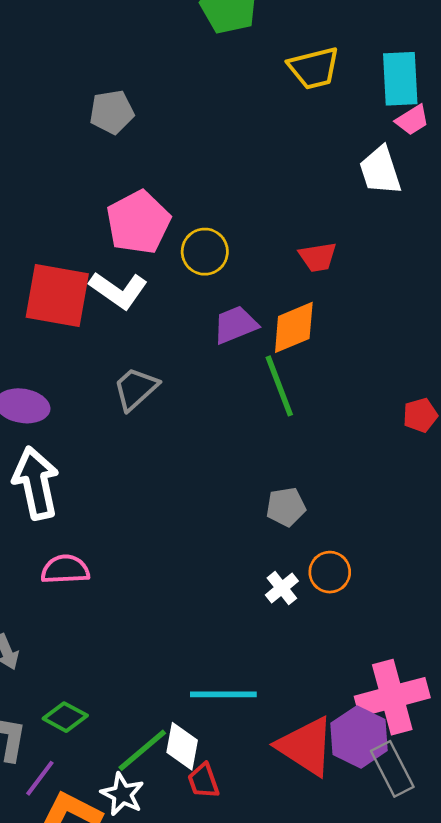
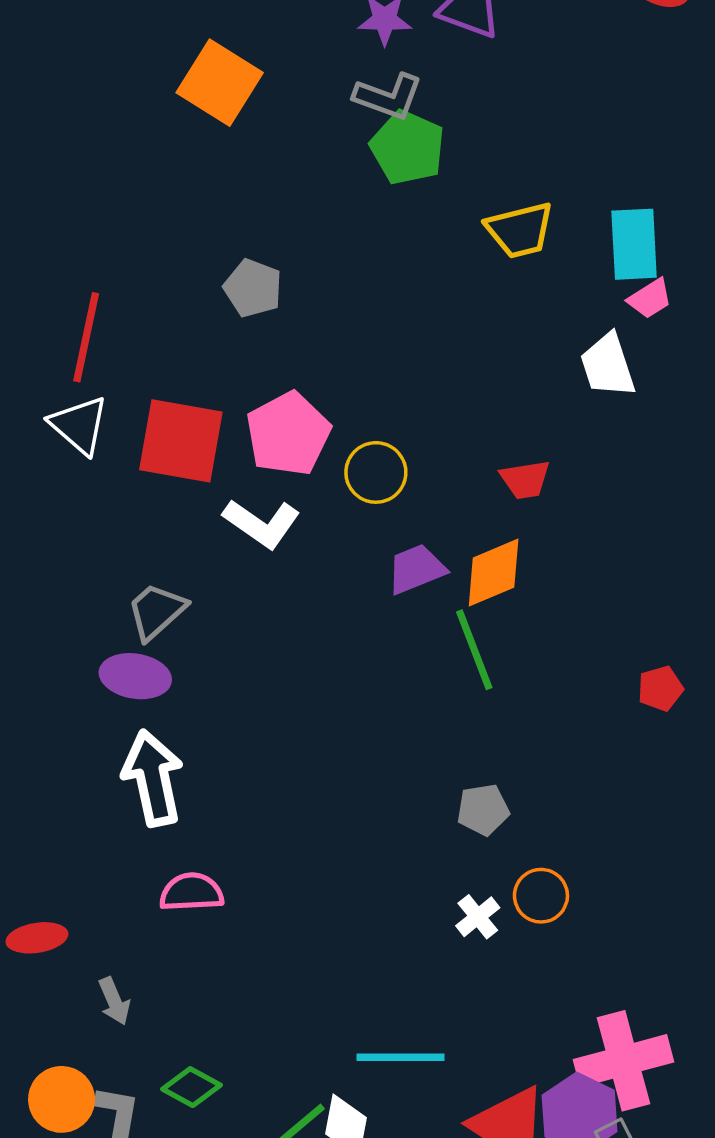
gray pentagon: (112, 112) -> (253, 288), turned 30
red square: (57, 295) -> (181, 441), moved
gray trapezoid: (136, 389) -> (156, 611), moved

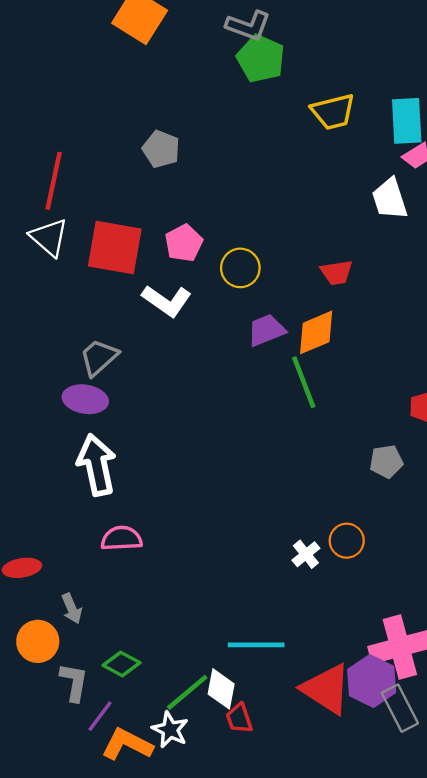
pink pentagon: (288, 434) -> (184, 243), size x0.7
gray pentagon: (483, 810) -> (386, 461), moved
orange circle: (62, 1099) -> (38, 641), moved

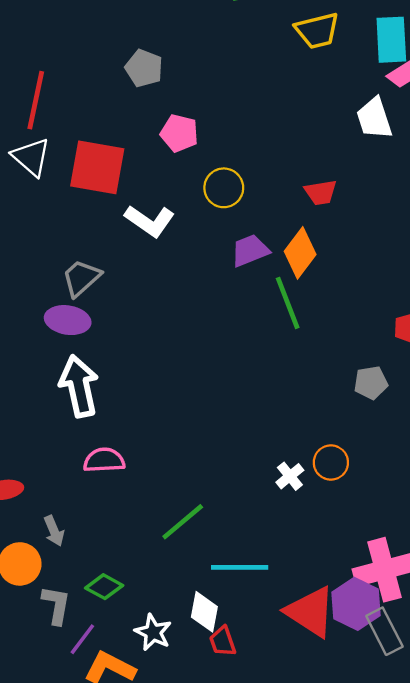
pink pentagon: (184, 243) -> (179, 133), moved, turned -30
orange diamond: (316, 332) -> (300, 253), turned -30
green line: (187, 692) -> (183, 522), moved
white star: (170, 730) -> (153, 632), moved

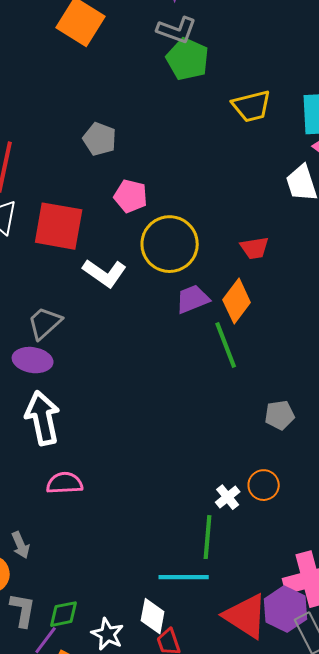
yellow circle: (224, 188) -> (170, 244), size x1.6
gray pentagon: (371, 383) -> (280, 415), moved
green line: (183, 522) -> (208, 537), moved, turned -45
green diamond: (104, 587) -> (64, 614), moved, turned -40

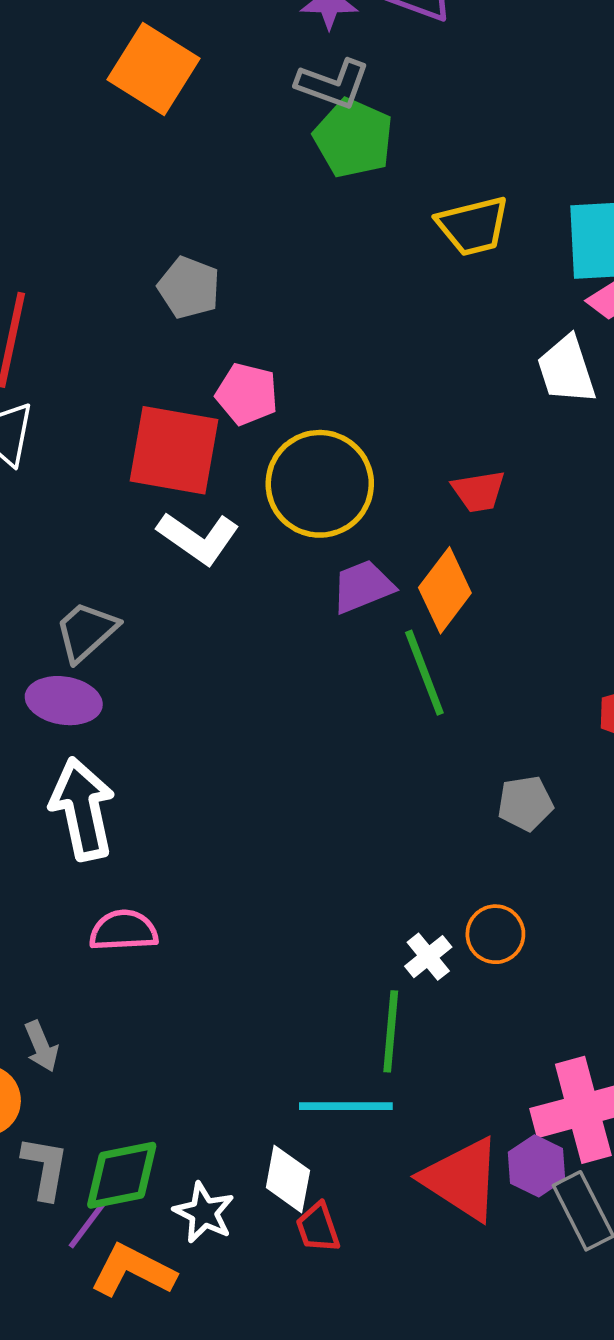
red square: (59, 226) -> (174, 450), moved
purple hexagon: (286, 609) -> (537, 1166), size x0.7
green diamond: (64, 614) -> (122, 1175), size x1.4

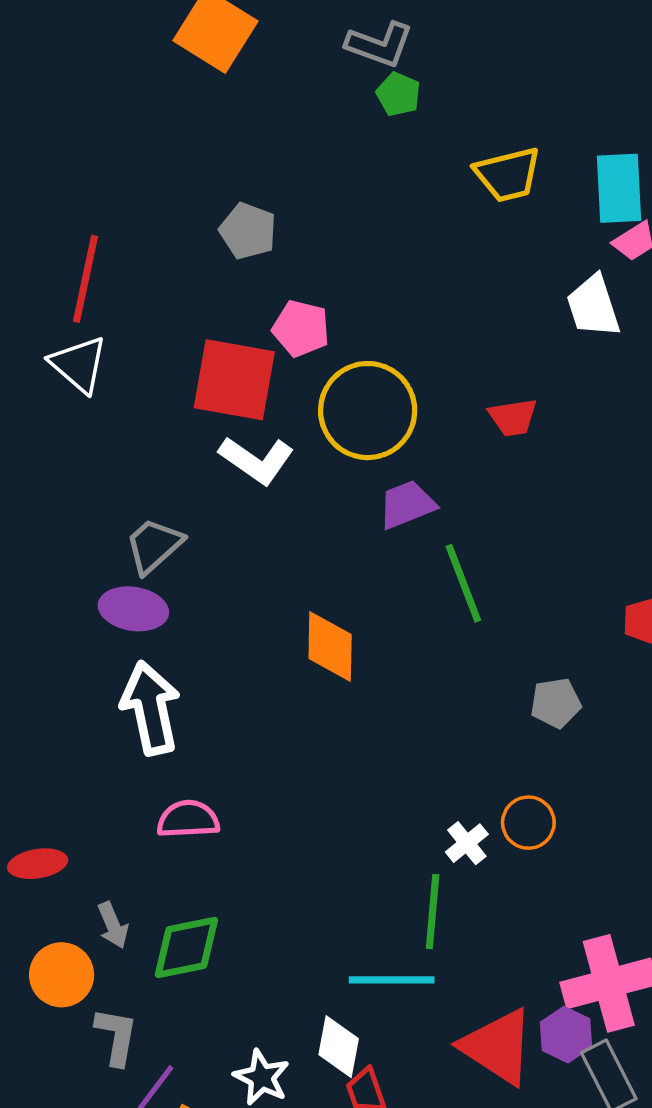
green pentagon: (353, 138) -> (398, 94), size x0.6
orange diamond: (445, 590) -> (330, 646), moved, turned -36
green diamond: (122, 1175) -> (186, 947), moved

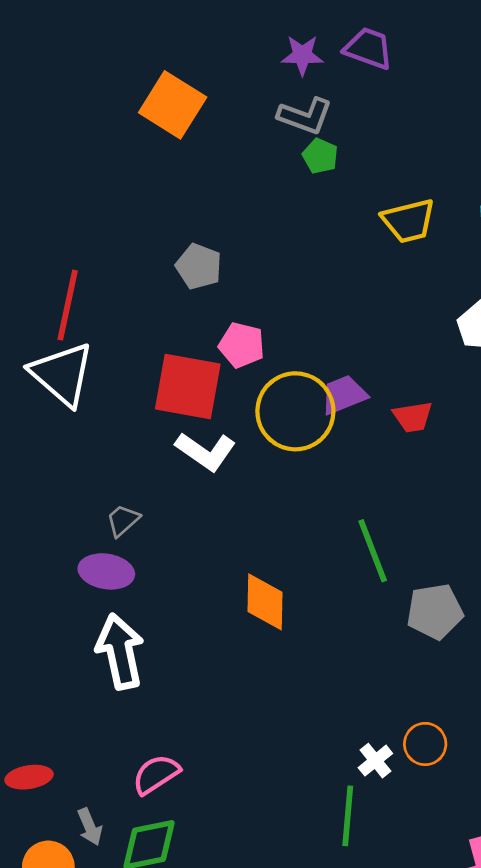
white triangle: (79, 364) -> (62, 374), size x1.4
purple trapezoid: (407, 505) -> (344, 395), moved
gray trapezoid: (154, 546) -> (123, 520), size x0.7
gray pentagon: (556, 703) -> (435, 611), moved, size x1.4
pink semicircle: (188, 819) -> (156, 774), moved, turned -30

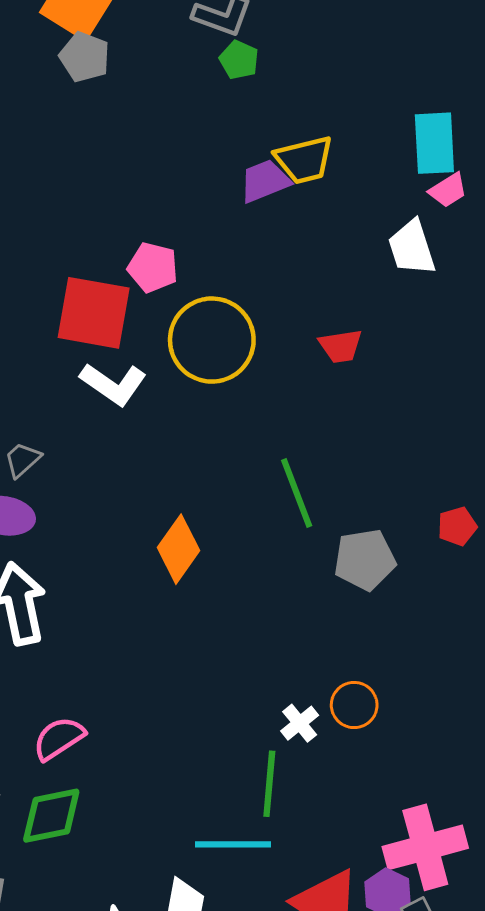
yellow trapezoid: (409, 221) -> (304, 160), moved
gray pentagon: (199, 266) -> (85, 57), moved
purple trapezoid: (344, 395) -> (265, 181), moved
orange diamond: (265, 602) -> (178, 549), turned 34

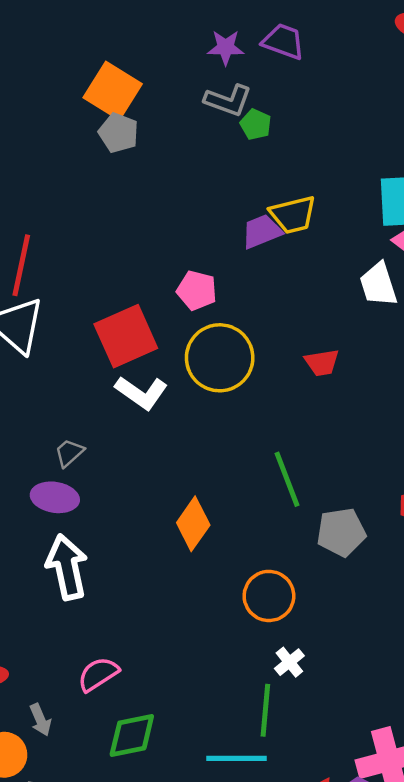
green pentagon: (239, 60) -> (256, 124), moved
pink pentagon: (153, 267) -> (197, 290), moved
red square: (94, 313) -> (126, 336), turned -34
orange circle: (354, 705) -> (269, 596), moved, size x1.4
green diamond: (51, 816) -> (132, 735), moved

